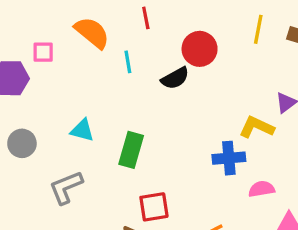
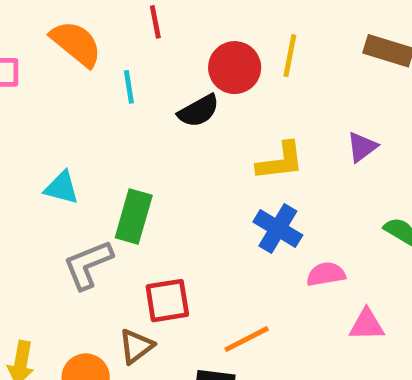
yellow line: (258, 29) -> (290, 56), moved
yellow L-shape: (257, 127) -> (280, 161), moved, turned 148
blue cross: (229, 158) -> (278, 229), turned 36
gray L-shape: (66, 187) -> (88, 265), moved

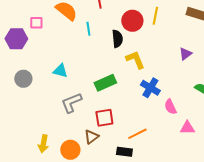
black semicircle: (199, 111) -> (117, 39), turned -66
yellow L-shape: (280, 161) -> (135, 60), moved, turned -105
green rectangle: (134, 217) -> (105, 83), moved, turned 50
pink semicircle: (326, 274) -> (170, 107), turned -105

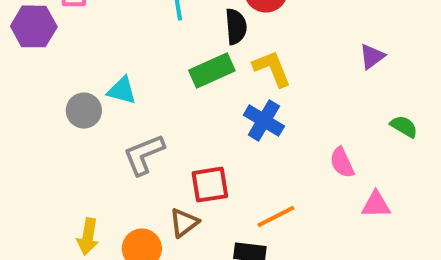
gray circle: (23, 79) -> (84, 111), moved
green rectangle: (105, 83) -> (212, 71), moved
blue cross: (150, 88) -> (264, 121), moved

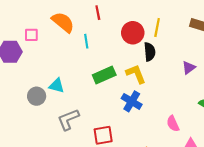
black semicircle: (236, 26) -> (150, 52), moved

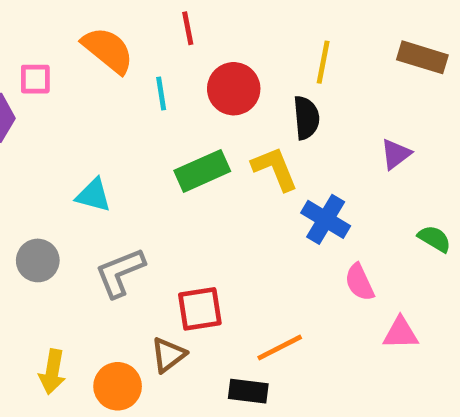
red circle: (133, 33) -> (234, 89), moved
gray circle: (37, 96) -> (38, 260), moved
blue cross: (132, 101) -> (326, 219), moved

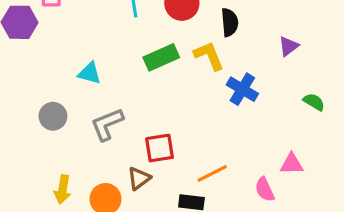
pink semicircle: (359, 282) -> (265, 189), moved

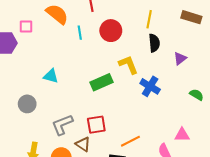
black semicircle: (230, 22) -> (154, 43), moved
green rectangle: (161, 57) -> (102, 82), moved
gray L-shape: (107, 124) -> (62, 125), moved
brown triangle: (139, 178) -> (83, 144), turned -49

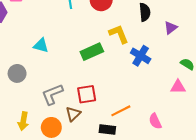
pink triangle: (182, 135) -> (178, 87), moved
brown triangle: (83, 144) -> (73, 114), turned 42

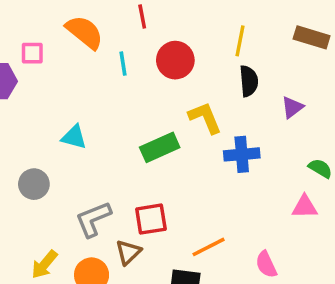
blue cross: (141, 56) -> (242, 154), turned -36
yellow arrow: (23, 121) -> (44, 264), turned 30

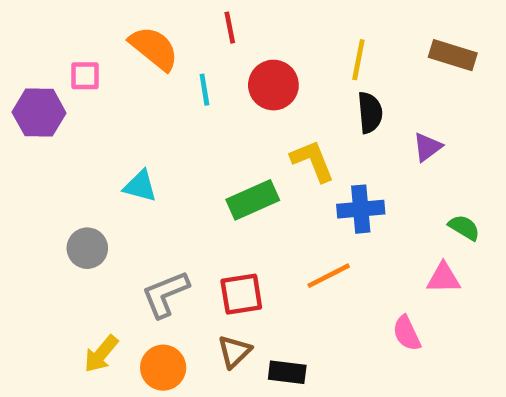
orange line: (209, 247) -> (329, 276), moved
brown triangle: (128, 252) -> (234, 352), moved
pink semicircle: (266, 264) -> (407, 333), moved

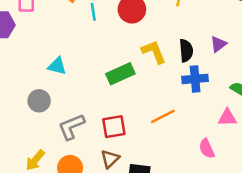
black semicircle: (370, 113) -> (186, 51), moved
blue cross: (361, 209) -> (195, 79), moved
gray circle: (87, 248) -> (39, 101), moved

